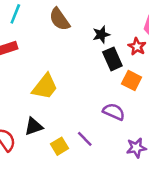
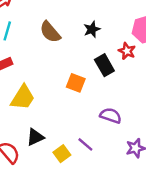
black star: (101, 35) -> (92, 29), moved
orange square: (132, 81) -> (76, 83), moved
yellow trapezoid: (45, 87) -> (23, 98), moved

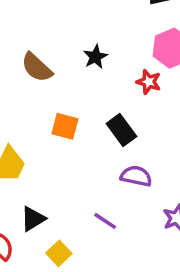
black rectangle: (104, 65) -> (121, 130), moved
orange square: (76, 83) -> (65, 126), moved
yellow square: (62, 154) -> (59, 253), moved

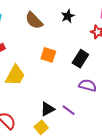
black rectangle: (121, 130) -> (80, 59), turned 66
black triangle: (33, 219) -> (47, 109), moved

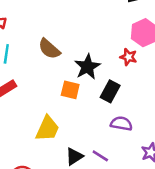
black star: (68, 16) -> (87, 67), moved, size x1.5
yellow trapezoid: (15, 75) -> (47, 129), moved

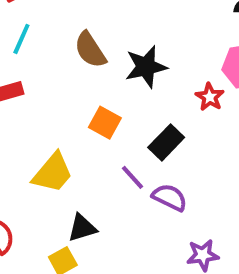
black star: (87, 67) -> (146, 67), moved
purple line: (100, 156) -> (132, 177), moved

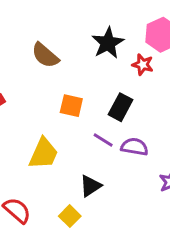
black star: (146, 67) -> (108, 43), moved
black triangle: (82, 228) -> (90, 186), moved

